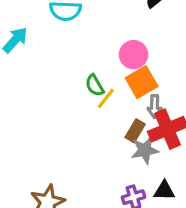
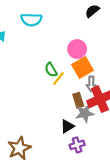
brown rectangle: (135, 131) -> (78, 100), turned -48
black triangle: (164, 191) -> (67, 126), moved, turned -32

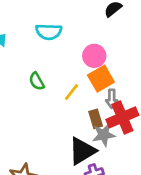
cyan semicircle: (31, 20) -> (49, 32), moved
green semicircle: (51, 70) -> (37, 81), moved
black triangle: (67, 126) -> (82, 151), size x1.6

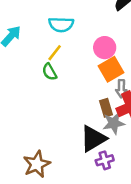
yellow line: (71, 92) -> (55, 53), moved

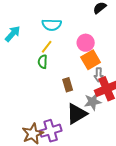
green semicircle: (50, 72) -> (43, 62), turned 32
brown rectangle: (106, 108) -> (68, 85), moved
purple cross: (105, 160) -> (51, 131), moved, size x1.5

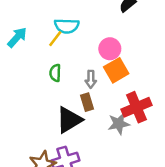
yellow line: (47, 47) -> (55, 39), moved
gray arrow: (99, 75) -> (91, 79), moved
black triangle: (77, 114) -> (69, 120), moved

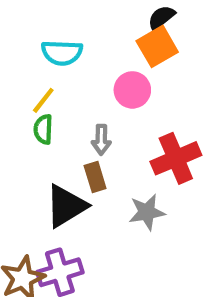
yellow line: (55, 39) -> (43, 100), moved
orange square: (116, 70) -> (157, 46), moved
red cross: (136, 107) -> (176, 158), moved

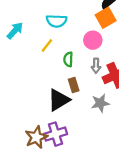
green semicircle: (43, 129) -> (68, 59), moved
gray arrow: (101, 140) -> (96, 66), moved

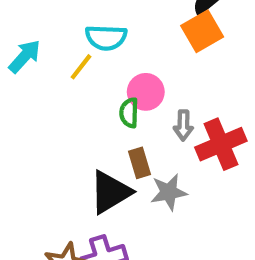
pink circle: (93, 40) -> (146, 92), moved
yellow line: (47, 45) -> (81, 67), moved
gray star: (100, 103) -> (169, 192), moved

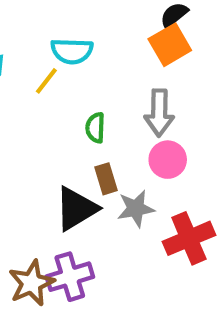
pink circle: (146, 92) -> (168, 160), moved
gray arrow: (183, 125) -> (159, 113), moved, size x1.5
red cross: (221, 144) -> (189, 238), moved

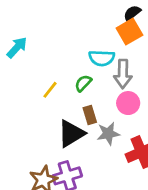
cyan semicircle: (72, 51) -> (102, 58), moved
yellow line: (46, 81) -> (50, 90), moved
green semicircle: (95, 128) -> (83, 83), turned 42

